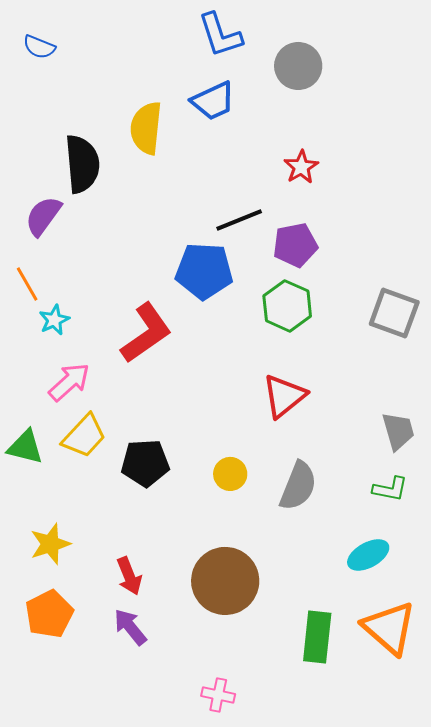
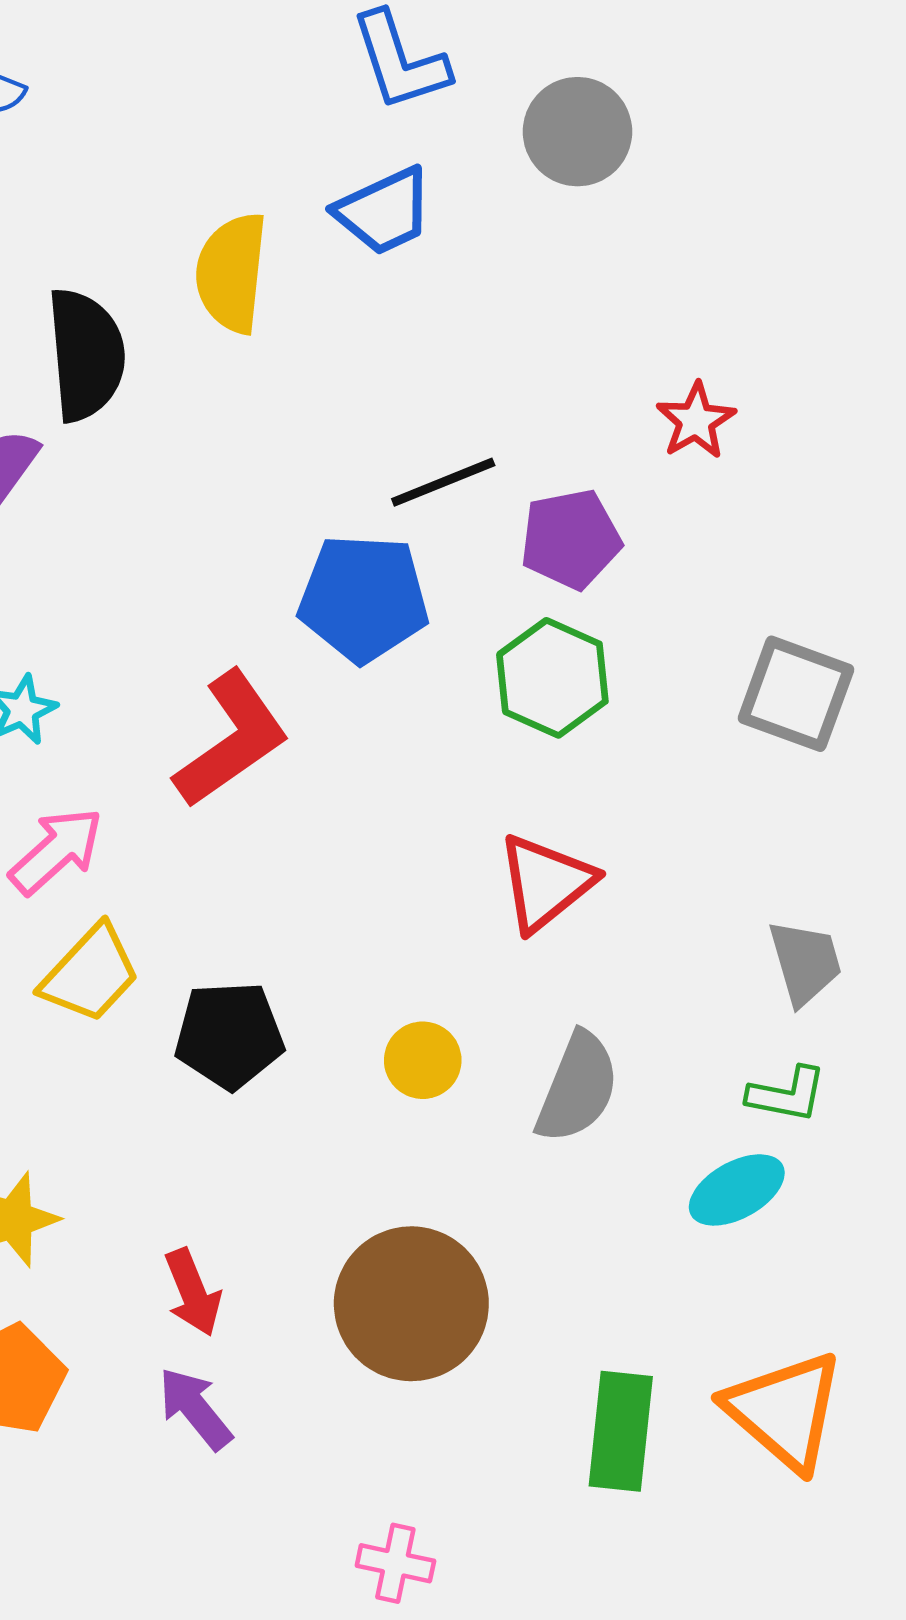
red star: (301, 167) -> (696, 421), moved
cyan ellipse: (368, 555) -> (737, 1190), moved

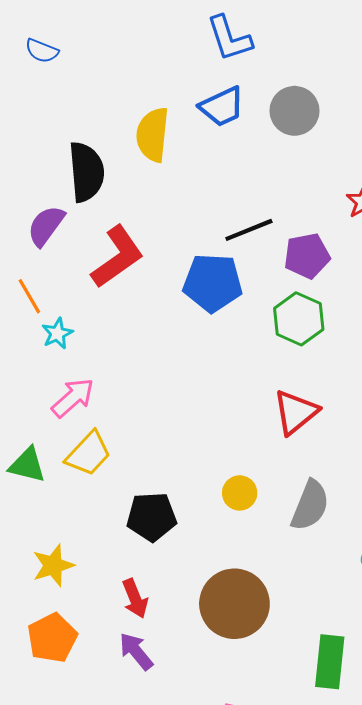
gray circle: (577, 132) -> (295, 111), moved
red L-shape: (232, 739) -> (117, 257), moved
black pentagon: (229, 1035) -> (152, 517), moved

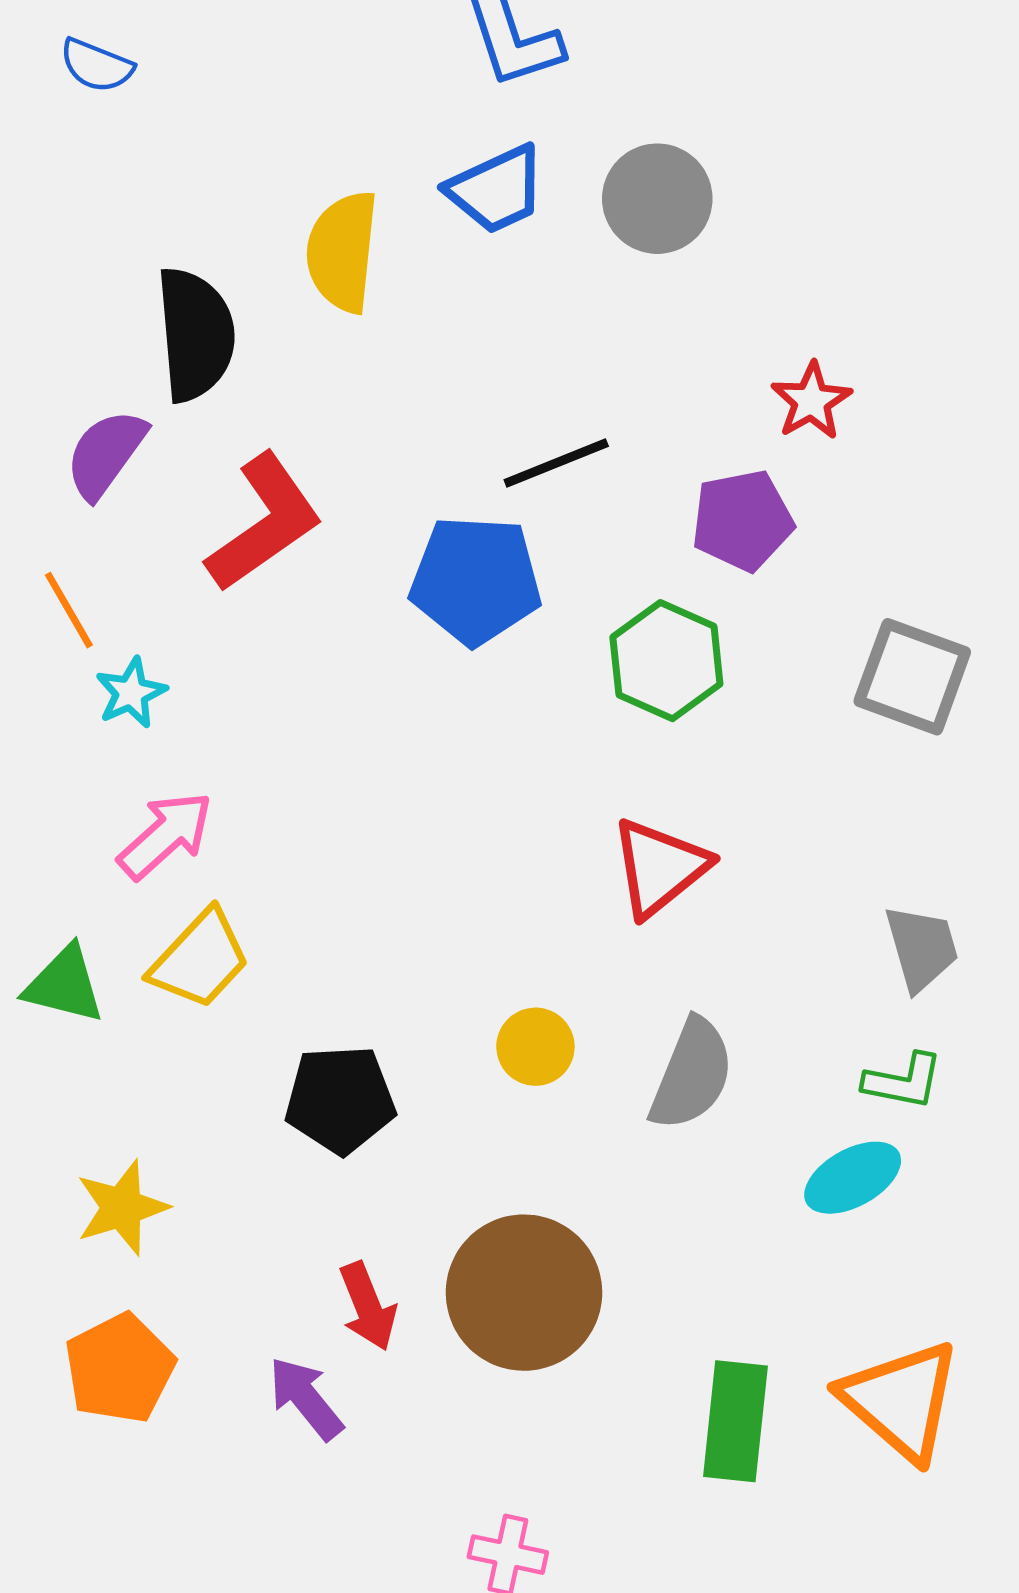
purple pentagon: (307, 256) -> (742, 520), moved
red arrow: (135, 599) -> (368, 1306), moved

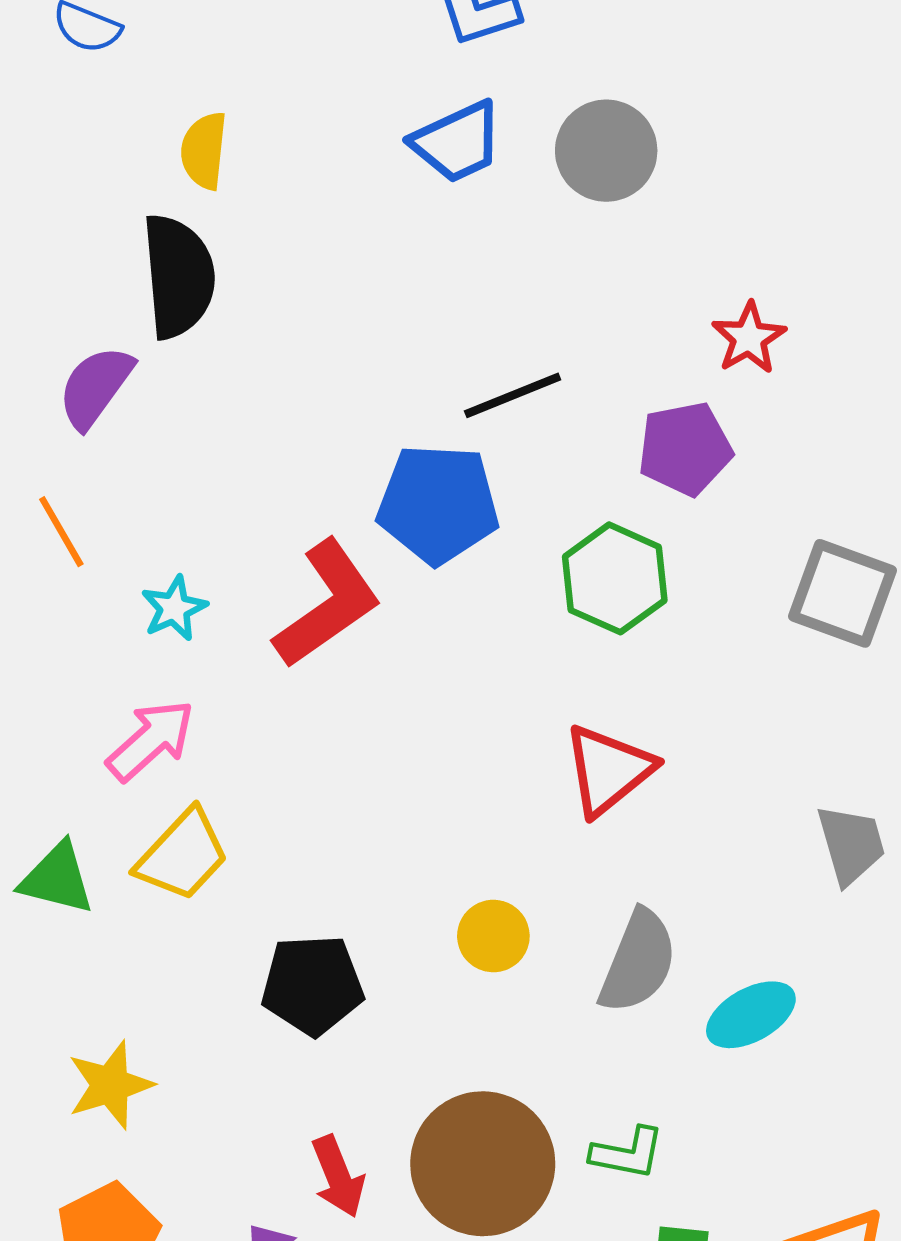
yellow semicircle: (342, 252) -> (204, 151), moved, size x0.7
red L-shape: (264, 523) -> (327, 604), moved
cyan star: (131, 693) -> (174, 608), moved
green L-shape: (903, 1081) -> (627, 1153), moved
cyan ellipse: (853, 1178) -> (751, 1015), moved

